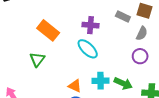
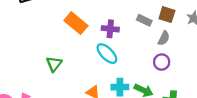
orange rectangle: (48, 30) -> (76, 23), moved

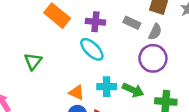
gray rectangle: (144, 20) -> (132, 23), moved
purple circle: (162, 62) -> (153, 58), size x1.5

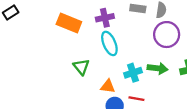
cyan ellipse: (92, 49) -> (109, 43), turned 40
green triangle: (33, 61) -> (81, 67), moved

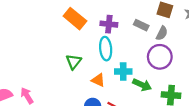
cyan cross: (133, 73) -> (123, 71), moved
orange triangle: (108, 86) -> (98, 80), moved

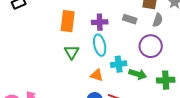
orange rectangle: (75, 19) -> (68, 21), turned 65
gray semicircle: (162, 33) -> (158, 20), moved
green triangle: (74, 62) -> (72, 52), moved

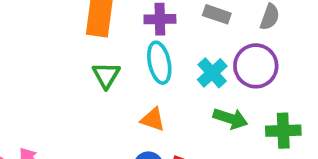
cyan cross: (119, 64) -> (212, 73), moved, turned -35

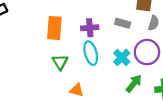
orange triangle: (153, 119) -> (77, 90), moved
green arrow: (230, 119) -> (134, 83), turned -66

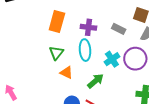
green arrow: (134, 83) -> (96, 81), moved
orange triangle: (77, 90) -> (66, 73), moved

